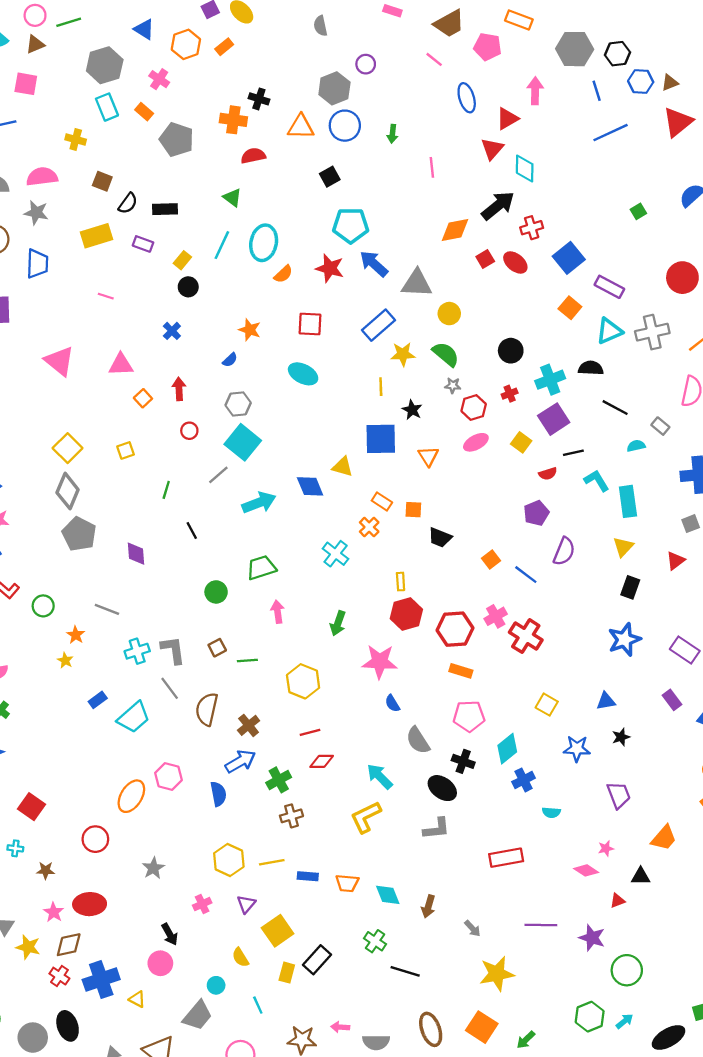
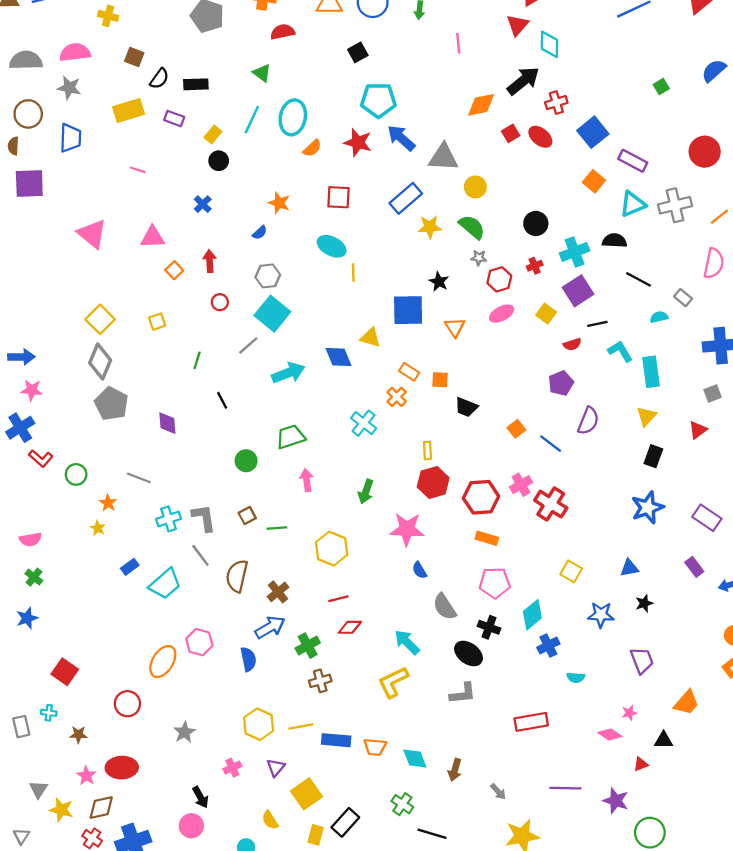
yellow line: (381, 387) -> (353, 273), moved
blue rectangle: (308, 876) -> (336, 740), size x1.4

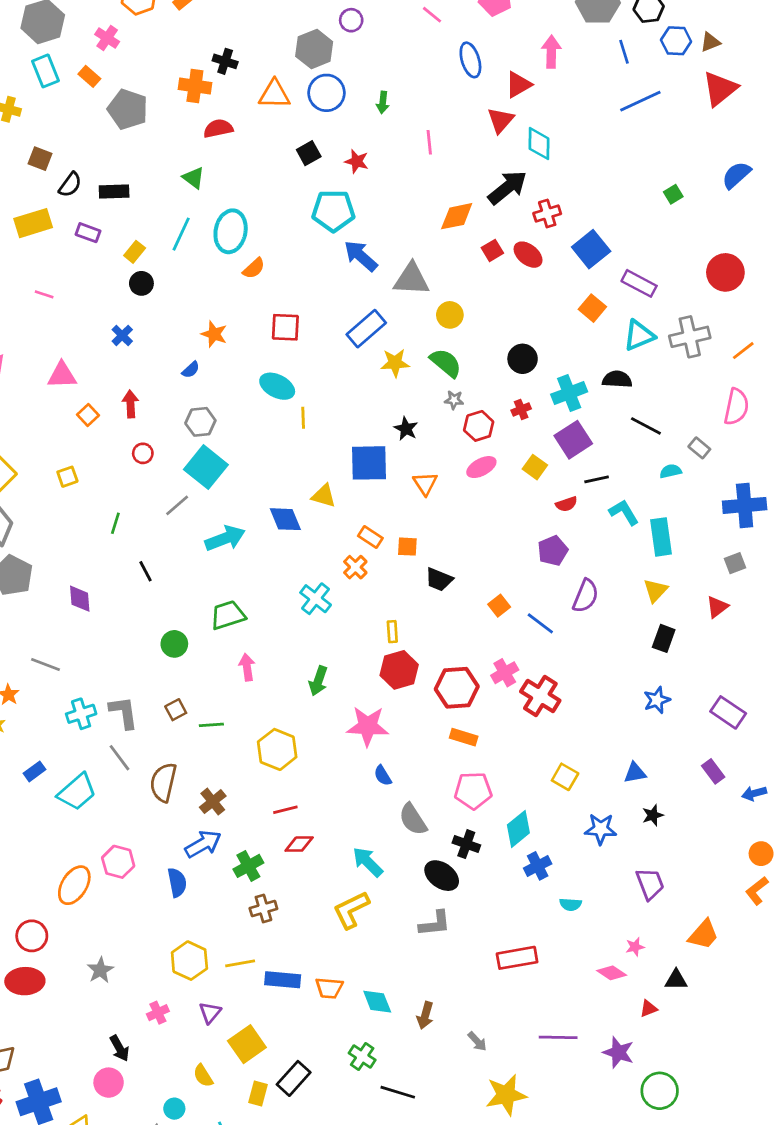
red star: (358, 142) -> (357, 161), moved, size x0.7
blue star: (648, 508) -> (657, 700), size x0.7
red ellipse: (122, 768) -> (25, 981), moved

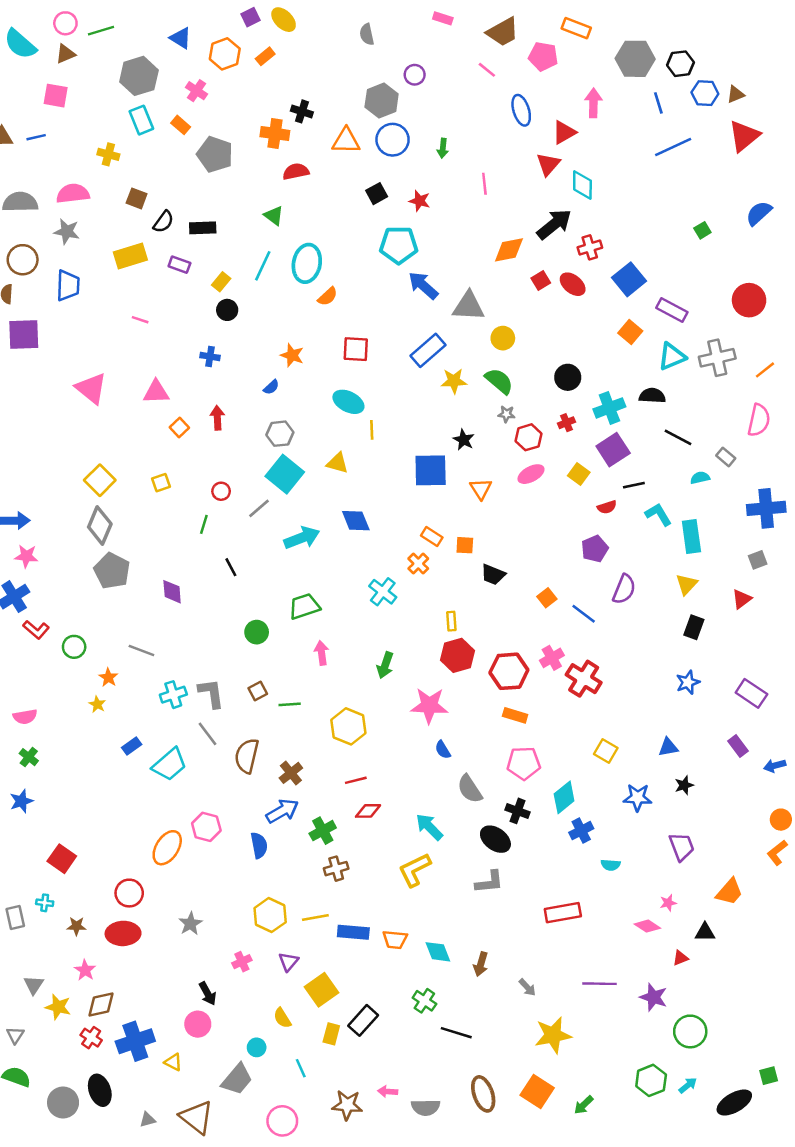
blue cross: (122, 335) -> (210, 356), turned -36
red circle: (143, 453) -> (221, 491), moved
yellow triangle: (324, 496) -> (337, 463), moved

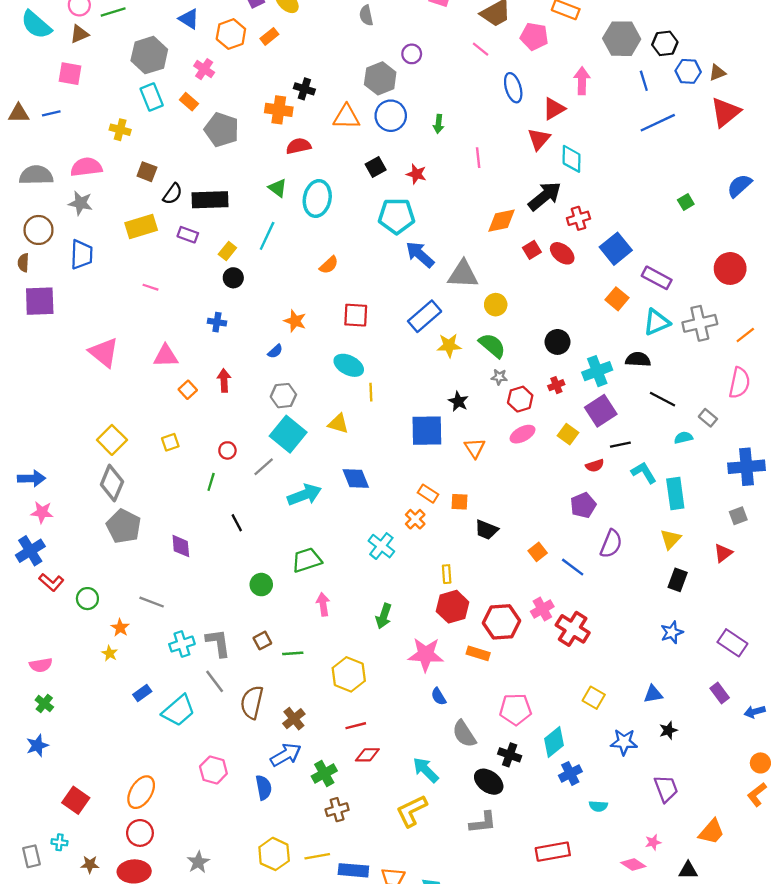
black rectangle: (203, 228) -> (210, 200), size x1.4
cyan ellipse: (307, 263) -> (317, 198), moved
orange rectangle: (515, 715) -> (478, 653), moved
orange ellipse: (167, 848) -> (141, 792), moved

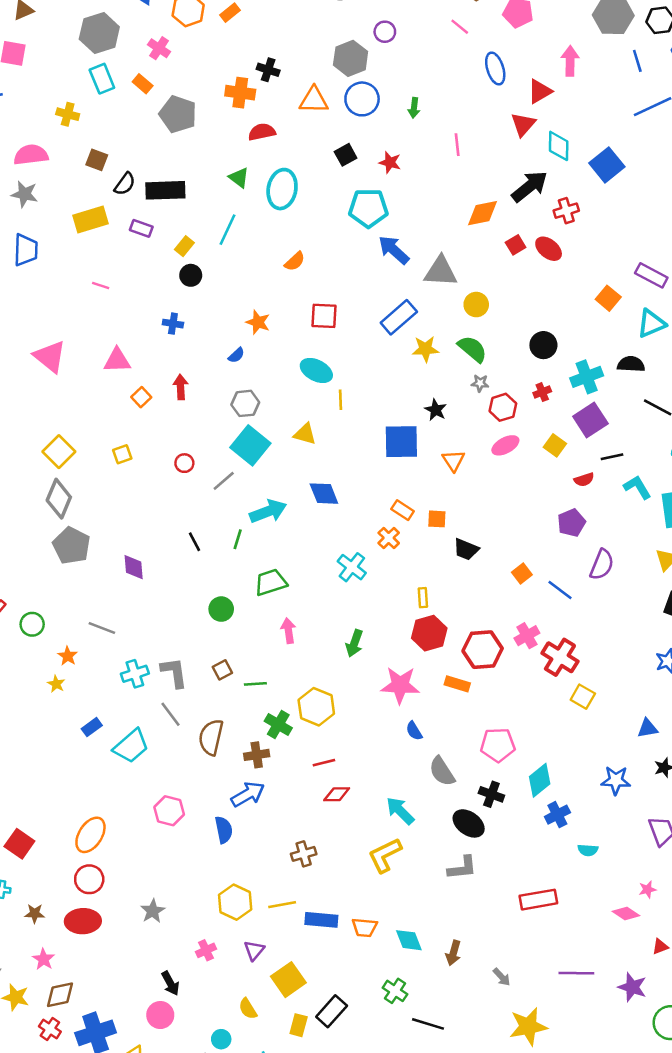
blue square: (616, 249) -> (607, 165), moved
green line: (211, 482) -> (238, 539), moved
yellow square: (594, 698) -> (583, 697), moved
brown cross: (294, 719) -> (257, 755), turned 30
green cross: (324, 773) -> (278, 724), moved, turned -30

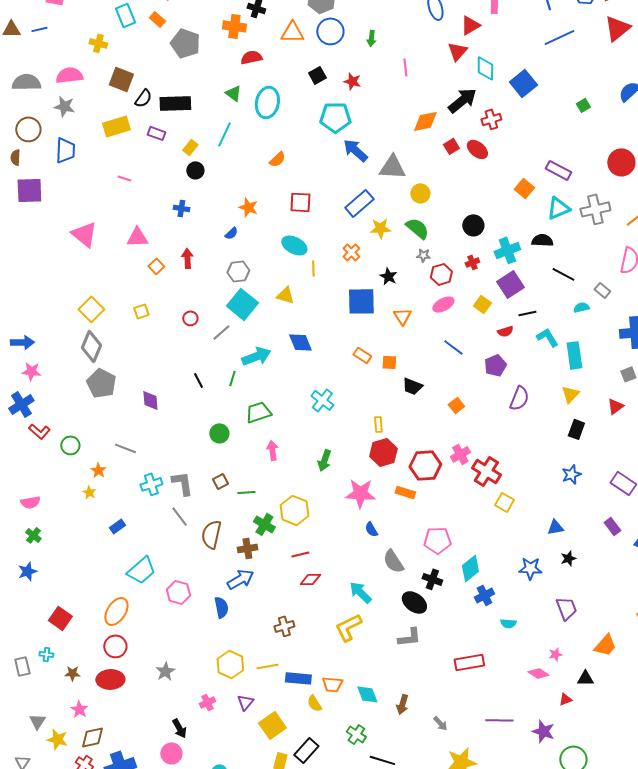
brown square: (97, 160) -> (121, 79), size x1.4
orange cross: (389, 538) -> (351, 252), moved
blue line: (560, 590) -> (453, 347), moved
cyan trapezoid: (131, 746) -> (141, 570), moved
yellow semicircle: (248, 1009) -> (314, 703), moved

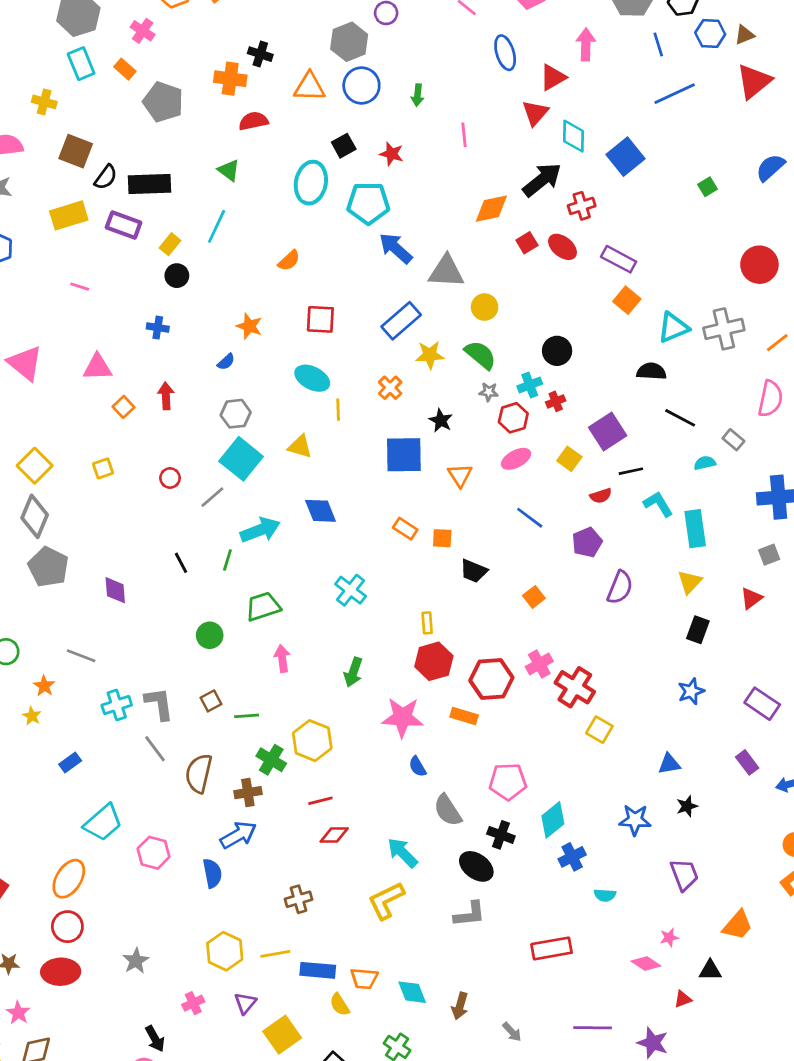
cyan ellipse: (267, 102) -> (311, 183), moved
purple rectangle: (156, 133) -> (124, 225), size x1.4
purple rectangle: (558, 170) -> (619, 259), moved
cyan cross: (507, 250) -> (530, 385), moved, size x0.7

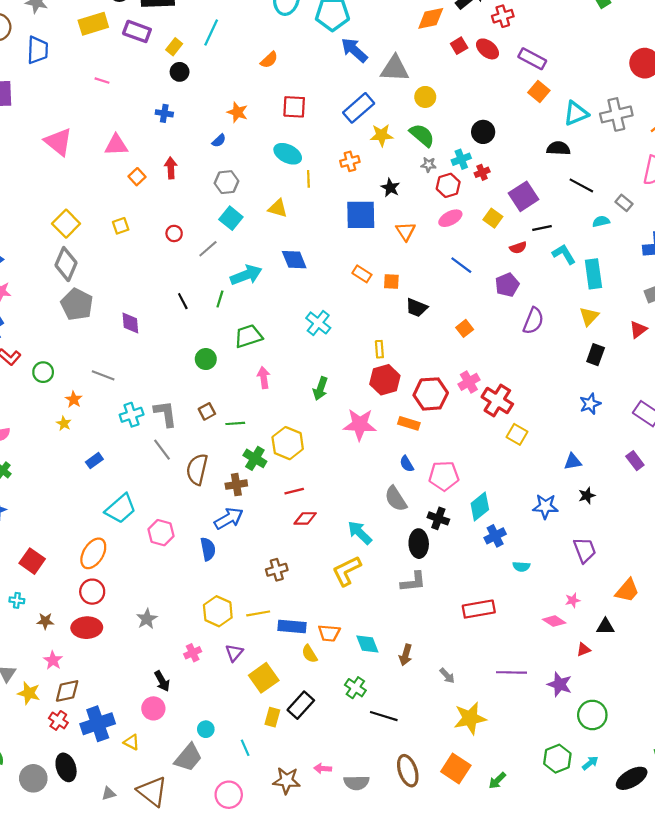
orange cross: (390, 388) -> (350, 161), turned 30
cyan square: (241, 459) -> (231, 218), size x0.7
blue semicircle: (418, 767) -> (407, 464), moved
black ellipse: (476, 866) -> (419, 544), turned 52

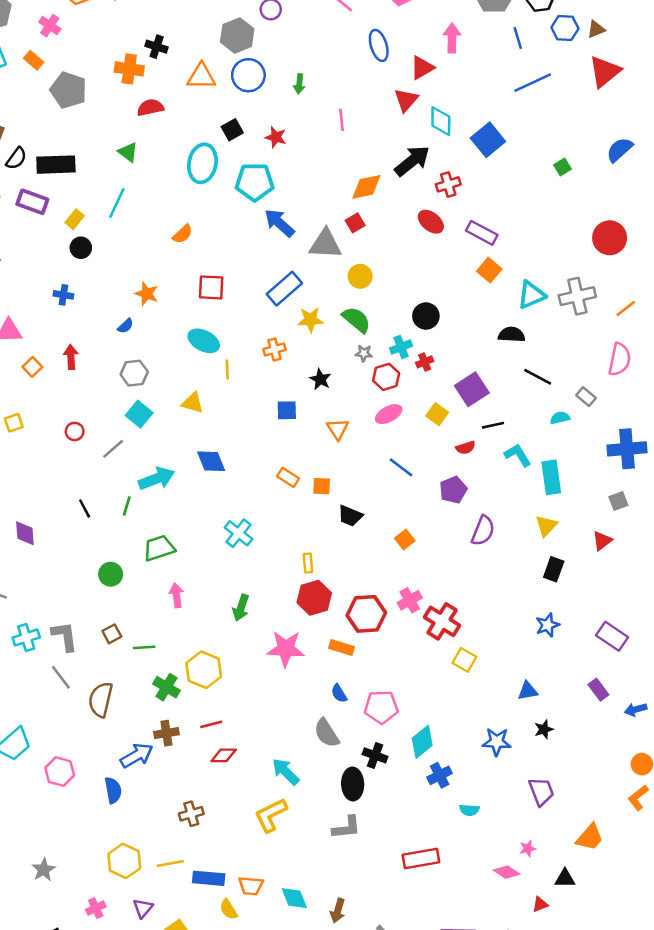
red square: (459, 46) -> (355, 223), moved
blue square: (361, 215) -> (287, 410), size x0.6
brown cross: (236, 485) -> (166, 733), moved

